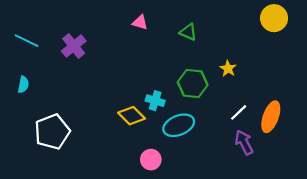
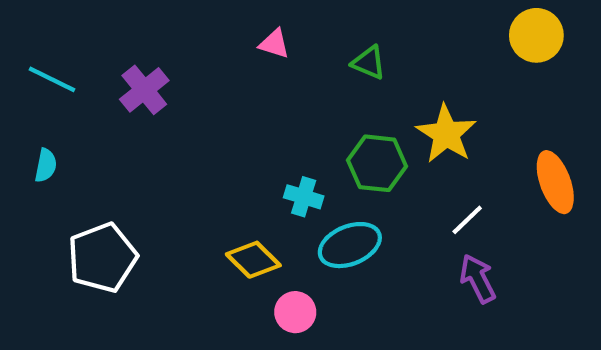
yellow star: (228, 69) -> (446, 134), size x1.8
yellow diamond: (132, 116) -> (253, 260), moved
orange ellipse: (271, 117) -> (555, 182), moved, turned -40

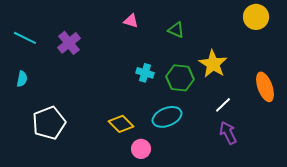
cyan cross: (304, 197) -> (145, 73), moved

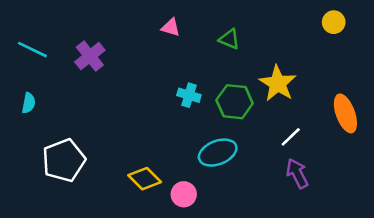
yellow circle: (256, 17) -> (334, 22), size x0.7
yellow diamond: (121, 124) -> (145, 179), moved

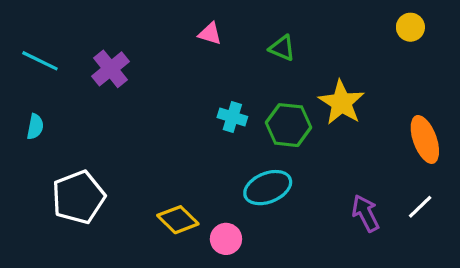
white line: (291, 137) -> (420, 207), moved

